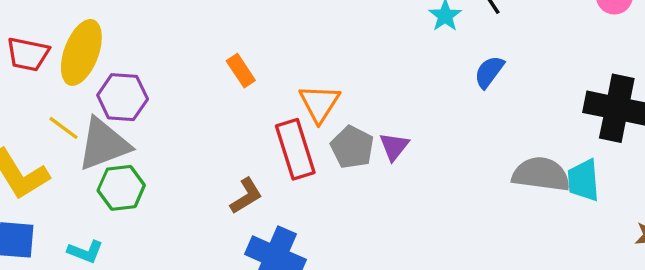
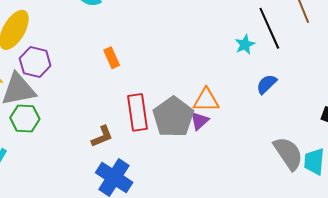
orange triangle: (319, 103) -> (206, 100), moved, turned 48
gray pentagon: (352, 147) -> (173, 117), size x1.5
gray semicircle: (541, 174) -> (288, 153), turned 39

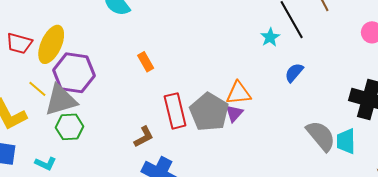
purple hexagon: (35, 62) -> (74, 73), size x1.4

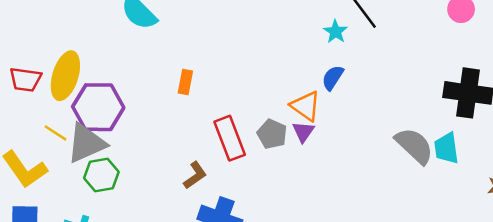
orange rectangle: (146, 62) -> (185, 82), turned 48
blue semicircle: (294, 73) -> (333, 78), moved
orange triangle: (239, 93) -> (306, 106), turned 48
gray pentagon: (209, 112) -> (272, 134), size x0.6

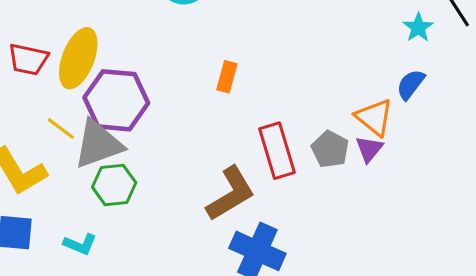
brown L-shape: (195, 175) -> (231, 194), size x1.6

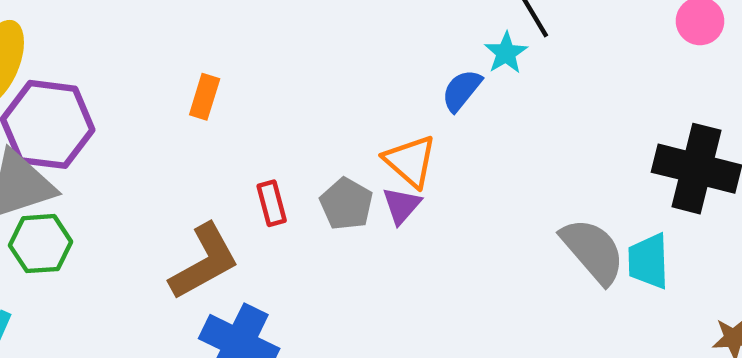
cyan star: (418, 28) -> (506, 53), moved
blue semicircle: (411, 84) -> (462, 90), moved
red rectangle: (277, 151) -> (272, 203), size x0.6

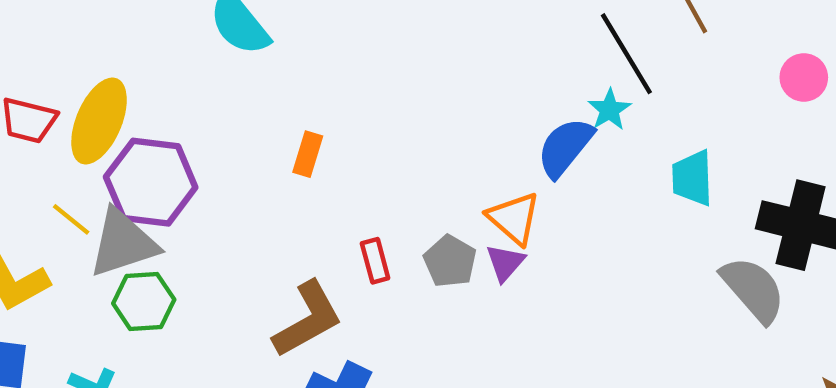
blue semicircle: (462, 90) -> (565, 147), size x1.4
gray semicircle: (593, 251) -> (753, 289), moved
cyan trapezoid: (648, 261) -> (692, 178), moved

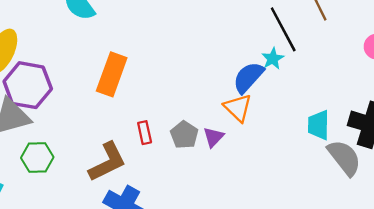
orange rectangle: (308, 154) -> (112, 74), size x1.8
cyan trapezoid: (692, 178) -> (319, 125), moved
orange triangle: (514, 218) -> (238, 108), moved
green hexagon: (144, 301) -> (37, 158), moved

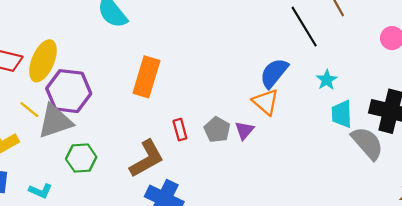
cyan star: (273, 59) -> (327, 80), moved

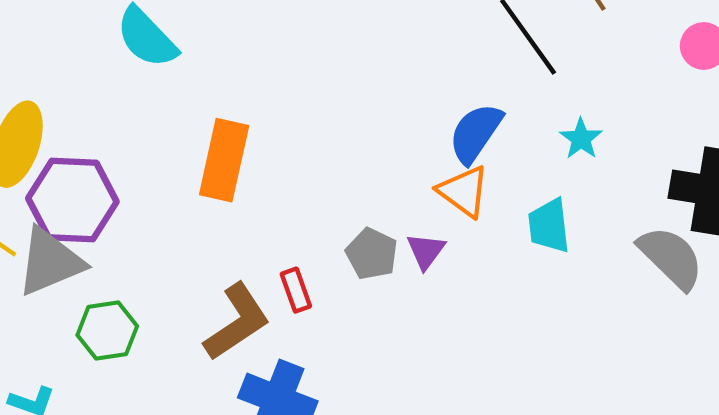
cyan trapezoid: (342, 114) -> (549, 226), moved
red rectangle: (180, 130) -> (296, 290), moved

